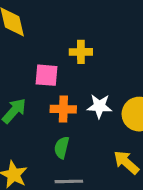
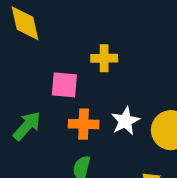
white star: (99, 106) -> (125, 121), turned -30

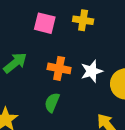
pink square: (64, 85) -> (45, 23), moved

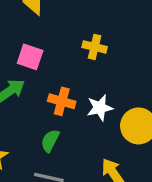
pink square: (45, 23) -> (30, 57), moved

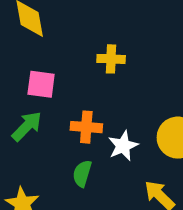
white star: (100, 108) -> (123, 146), moved

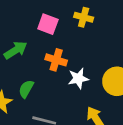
pink square: (41, 84) -> (48, 24), moved
green semicircle: (82, 174) -> (26, 89), moved

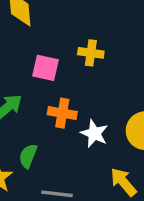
white star: (78, 78) -> (94, 133), turned -30

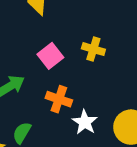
pink square: (46, 68) -> (50, 56), turned 30

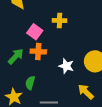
orange cross: (59, 99) -> (38, 51), moved

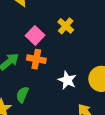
yellow cross: (60, 21) -> (66, 26), turned 32

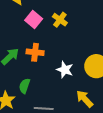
pink square: (35, 35) -> (34, 20), moved

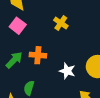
pink square: (34, 20) -> (18, 26), moved

